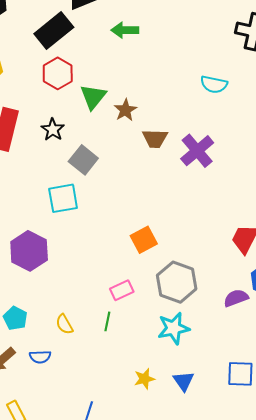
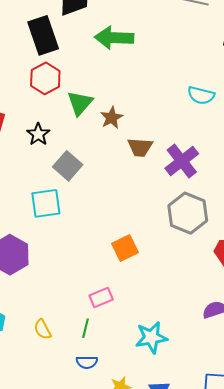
black rectangle: (54, 30) -> (43, 35), turned -72
green arrow: (125, 30) -> (114, 38), size x1.4
gray hexagon: (177, 282) -> (188, 213), moved
blue semicircle: (40, 357) -> (87, 362), moved

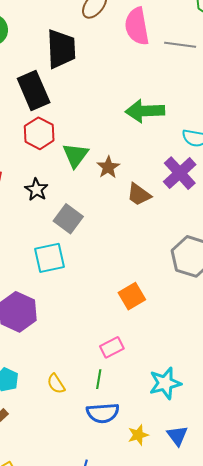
green arrow: (114, 38) -> (145, 111), moved
brown trapezoid: (140, 147) -> (139, 194), turned 36
purple cross: (182, 161) -> (180, 173), moved
blue semicircle: (87, 362) -> (103, 413), size x1.5

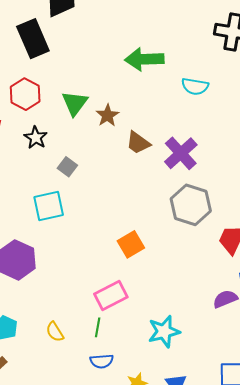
red hexagon: (39, 133) -> (25, 94), moved
purple cross: (180, 173) -> (181, 153), moved
gray square: (68, 219) -> (67, 167), size x0.7
pink rectangle: (112, 347) -> (111, 296), size x1.4
blue semicircle: (103, 413) -> (102, 361), size x0.7

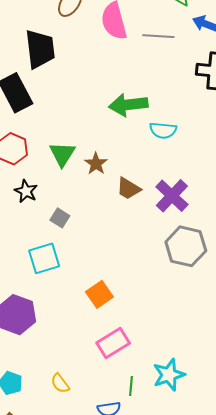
cyan semicircle: (195, 86) -> (163, 130), moved
orange square: (131, 244) -> (99, 294), moved
green line: (98, 327) -> (131, 386), moved

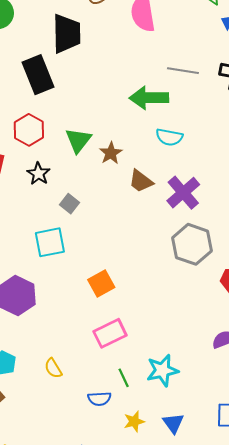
gray line: (158, 36) -> (183, 71), moved
cyan semicircle: (163, 130) -> (169, 137), moved
green line: (131, 386) -> (124, 378), turned -36

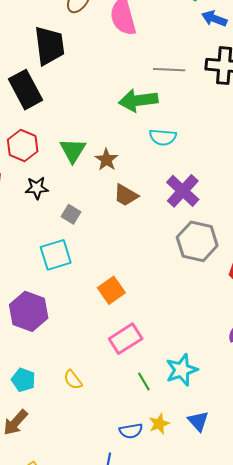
black star: (38, 174) -> (37, 188), turned -30
brown trapezoid: (141, 181) -> (126, 195), moved
blue semicircle: (99, 399) -> (131, 431), moved

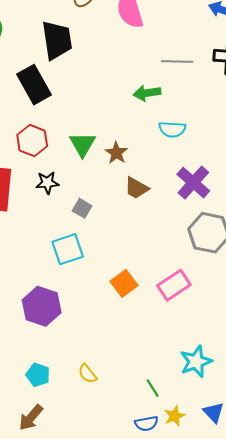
green arrow: (138, 100) -> (147, 93), size x0.7
pink rectangle: (126, 339) -> (174, 285), moved
green line: (144, 381) -> (153, 388), moved

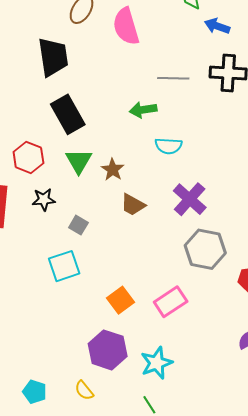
black rectangle: (34, 85) -> (68, 114), moved
purple hexagon: (42, 306) -> (108, 350), moved
cyan star: (196, 362) -> (157, 363), moved

